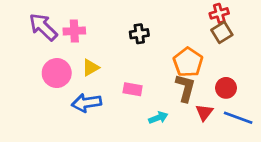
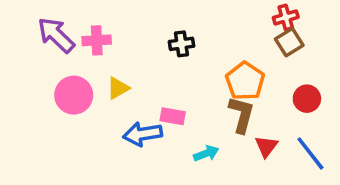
red circle: (226, 88) -> (307, 99), moved
blue arrow: (86, 103) -> (143, 134), moved
blue line: (238, 118) -> (310, 153), turned 32

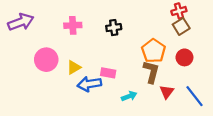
purple arrow: (56, 35) -> (21, 22), moved, turned 115
pink cross: (97, 40) -> (73, 25), moved
yellow triangle: (118, 88) -> (74, 67), moved
red circle: (307, 99) -> (184, 57), moved

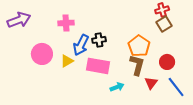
black cross: (114, 28) -> (99, 40), moved
red circle: (184, 57) -> (167, 62), moved
pink rectangle: (108, 73) -> (98, 66), size x1.6
blue arrow: (89, 84) -> (81, 45), moved, turned -55

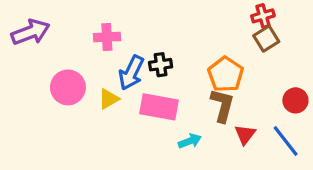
red circle: (167, 62) -> (295, 100), moved

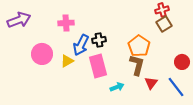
pink rectangle: (159, 107) -> (98, 66), turned 65

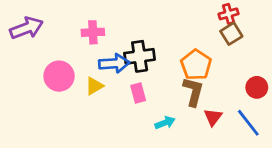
black cross: (99, 40) -> (140, 56), size x1.5
blue arrow: (81, 45) -> (114, 63), turned -120
pink rectangle: (98, 66) -> (138, 93), size x0.6

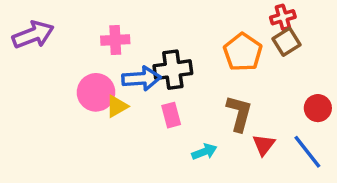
orange pentagon: (196, 65) -> (243, 52), moved
pink circle: (59, 76) -> (96, 92), moved

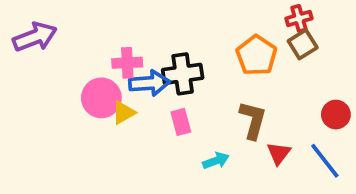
pink cross: (115, 40) -> (127, 63), moved

